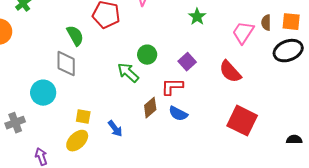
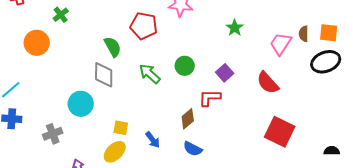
green arrow: (128, 73) -> (150, 74), moved
blue semicircle: (178, 114) -> (193, 149), moved

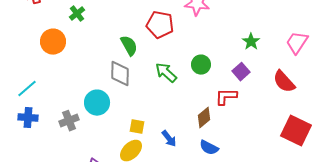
green star: (235, 28) -> (251, 42), moved
gray cross: (53, 134) -> (69, 121), moved

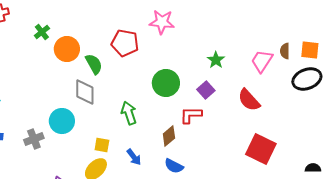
orange circle: (53, 42) -> (67, 49), moved
green circle: (201, 65) -> (166, 83), size x1.4
green arrow: (166, 73) -> (129, 113), moved, turned 30

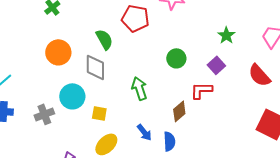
orange circle: (67, 49) -> (58, 52), moved
green circle: (166, 83) -> (176, 58), size x0.7
yellow square: (102, 145) -> (99, 113), moved
blue semicircle: (174, 166) -> (169, 141), moved, turned -120

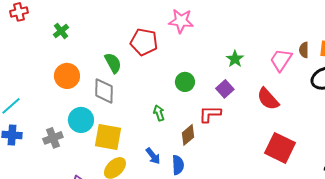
green arrow: (139, 88) -> (159, 113), moved, size x0.7
yellow square: (99, 113) -> (108, 137), size x1.8

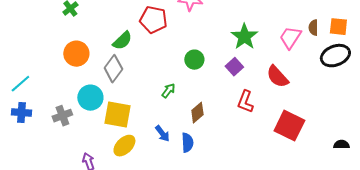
green star: (235, 59) -> (244, 37), size x1.5
green semicircle: (113, 63) -> (122, 41), turned 75
gray diamond: (104, 91) -> (113, 69), turned 36
green arrow: (159, 113) -> (168, 91), turned 56
red L-shape: (210, 114) -> (245, 102), moved, turned -70

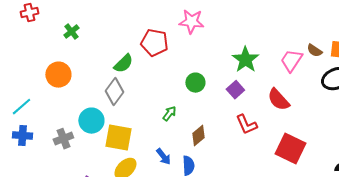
brown semicircle: (313, 28) -> (314, 51), turned -56
orange circle: (76, 54) -> (58, 75), moved
red L-shape: (245, 102) -> (246, 125), turned -45

